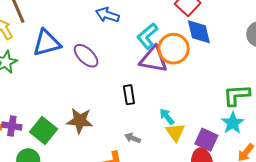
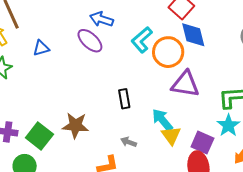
blue triangle: (47, 43) -> (41, 48), size x0.6
purple ellipse: (86, 56) -> (90, 41), moved
purple triangle: (153, 59) -> (185, 84), moved
cyan arrow: (167, 117) -> (162, 120), size x1.4

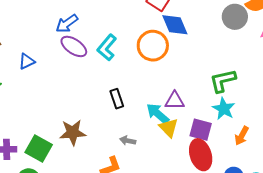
blue arrow: (101, 19) -> (67, 23), moved, turned -45
cyan L-shape: (142, 40) -> (107, 48), moved
purple triangle: (185, 84) -> (175, 101), moved, size x0.7

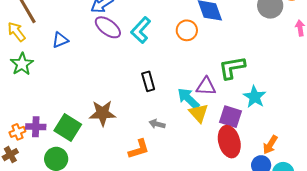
orange circle: (153, 46) -> (187, 30), size x0.7
green L-shape: (223, 81) -> (232, 68), moved
orange arrow: (242, 136) -> (270, 145), moved

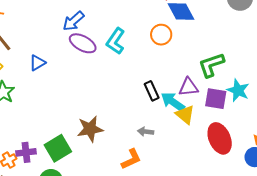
black rectangle: (148, 81) -> (152, 91), moved
purple square: (231, 117) -> (216, 99), moved
green square: (68, 127) -> (58, 148), turned 36

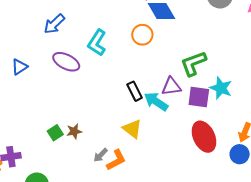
purple ellipse: (83, 43) -> (66, 62), moved
yellow triangle: (185, 115) -> (132, 129), moved
brown star: (90, 129) -> (74, 131), size x0.6
gray arrow: (146, 132) -> (101, 155), moved, turned -49
green square: (58, 148) -> (55, 133), moved, size x0.6

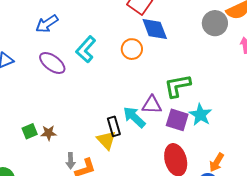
black rectangle: (135, 91) -> (114, 126), moved
gray arrow: (101, 155) -> (71, 161), turned -56

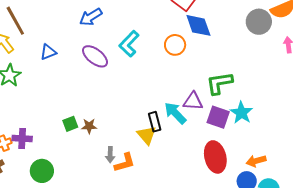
orange arrow: (217, 162) -> (256, 161), turned 42

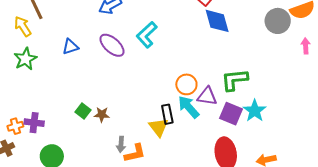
orange circle: (175, 45) -> (186, 84), moved
blue triangle: (48, 52) -> (70, 47), moved
green square: (70, 124) -> (83, 111), turned -35

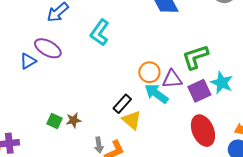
purple ellipse: (112, 45) -> (48, 48), moved
black rectangle: (167, 114) -> (122, 104), moved, turned 66
purple square: (231, 114) -> (199, 91), turned -35

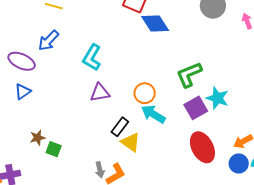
purple ellipse: (48, 48) -> (22, 61), moved
purple triangle: (172, 79) -> (100, 93), moved
brown star: (74, 120) -> (38, 138), moved

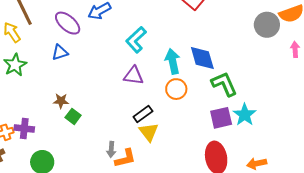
blue diamond: (155, 23) -> (202, 58), moved
green L-shape: (189, 75) -> (224, 84), turned 72
cyan arrow: (153, 114) -> (173, 61), moved, turned 30

